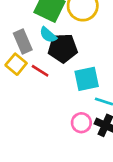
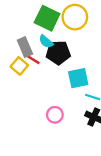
red line: (40, 71) -> (33, 59), moved
pink circle: (81, 123) -> (55, 115), moved

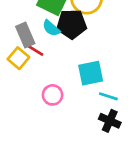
black pentagon: (58, 53) -> (72, 24), moved
pink circle: (55, 115) -> (53, 95), moved

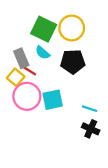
black pentagon: (72, 24) -> (73, 62), moved
cyan square: (91, 73) -> (53, 100), moved
pink circle: (53, 95) -> (27, 96), moved, size x1.6

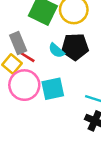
cyan semicircle: (43, 53) -> (56, 50), moved

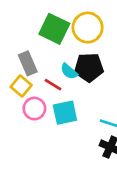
red line: (27, 57) -> (53, 85), moved
pink circle: (24, 85) -> (34, 109), size x0.7

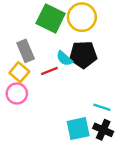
red line: (53, 85) -> (49, 71), turned -54
pink circle: (34, 109) -> (17, 93), moved
cyan square: (65, 113) -> (78, 129), moved

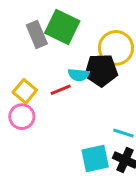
yellow circle: (82, 17) -> (116, 48), moved
gray rectangle: (26, 51) -> (37, 34), moved
cyan semicircle: (64, 58) -> (79, 75), turned -36

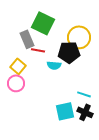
gray rectangle: (37, 34) -> (27, 39), moved
cyan semicircle: (79, 75) -> (54, 65), moved
red line: (61, 90) -> (38, 50), moved, turned 32

